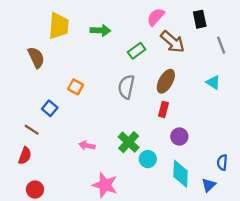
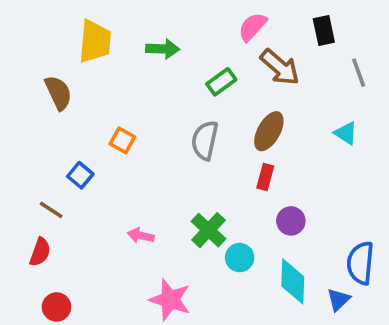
blue semicircle: (222, 162) -> (360, 263), size x1.6

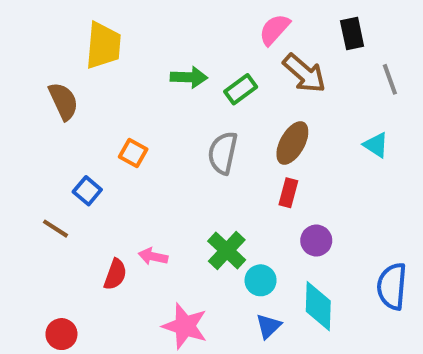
green arrow: (163, 49) -> (189, 77), moved
red semicircle: (40, 252) -> (115, 274), moved
blue triangle: (338, 300) -> (268, 326), moved

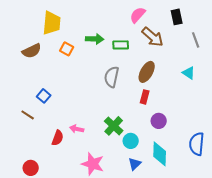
green rectangle: (241, 89) -> (121, 45), turned 35
brown semicircle: (63, 101) -> (32, 51), turned 90
orange square: (133, 153) -> (67, 49), moved

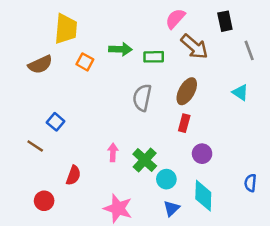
pink arrow: (77, 129) -> (113, 152), moved, turned 80
blue semicircle: (197, 144) -> (250, 183), size x0.6
red circle: (31, 168) -> (44, 201), moved

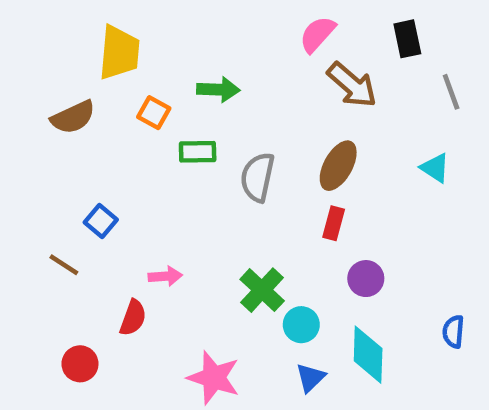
green rectangle: (154, 57) -> (198, 152), moved
pink arrow: (113, 152) -> (165, 276), moved, turned 84

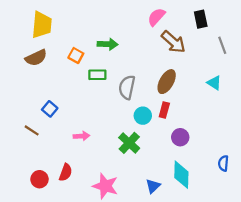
yellow trapezoid: (119, 53) -> (42, 25), moved
red semicircle: (133, 318) -> (66, 172), moved
cyan circle: (301, 325) -> (143, 116), moved

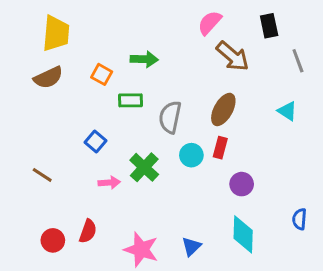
blue square: (50, 109) -> (95, 141), moved
green cross: (129, 143) -> (144, 167), moved
blue triangle: (153, 186) -> (191, 246), moved

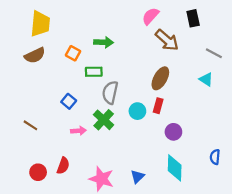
gray line: (298, 61) -> (214, 53), moved, turned -42
gray semicircle: (170, 117) -> (110, 93), moved

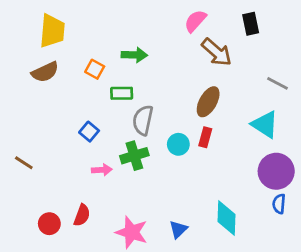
gray line: (214, 53) -> (278, 83), moved
cyan triangle: (206, 79) -> (265, 124), moved, size x1.5
green cross: (104, 120) -> (134, 156), turned 30
brown line: (30, 125) -> (24, 163), moved
purple circle: (173, 132) -> (276, 171), moved, size x1.6

